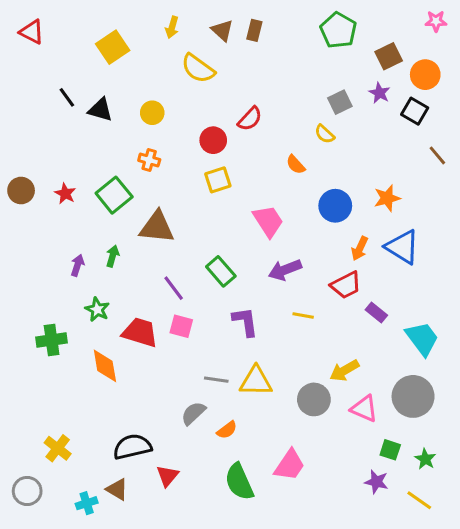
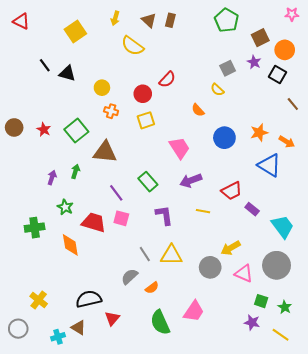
yellow circle: (152, 113) -> (102, 88), moved
orange cross: (149, 160) -> (111, 111), moved
orange arrow: (360, 248) -> (287, 142), moved, turned -84
gray line: (216, 380) -> (145, 254), turned 49

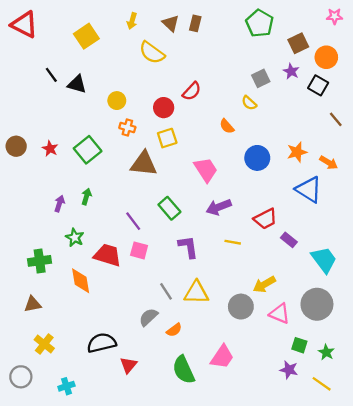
red triangle: (21, 21) -> (24, 25), size x1.4
brown triangle: (105, 152) -> (144, 164), moved
brown triangle: (78, 328) -> (33, 304), moved, turned -42

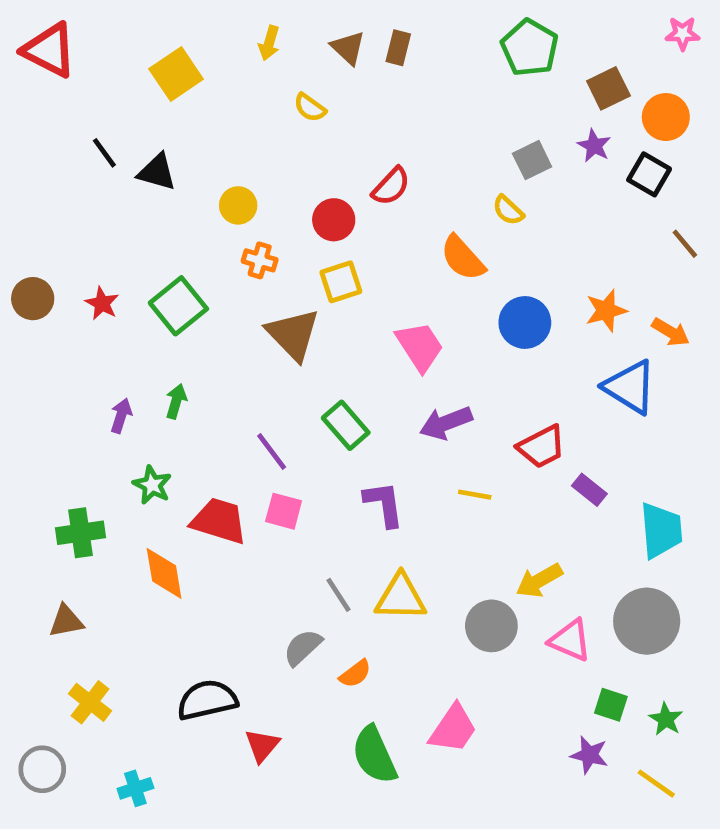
yellow semicircle: (152, 53) -> (310, 107), size x0.6
orange semicircle: (227, 126) -> (463, 258), size x1.5
brown triangle: (144, 164) -> (293, 334), turned 40
cyan trapezoid: (324, 260) -> (661, 530), turned 32

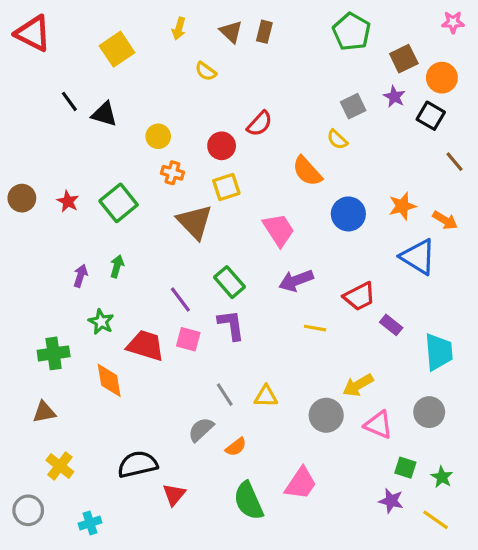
purple L-shape: (384, 504) -> (231, 325), moved
yellow triangle: (401, 597) -> (266, 396), size x0.7
gray circle: (647, 621) -> (429, 412), size x0.7

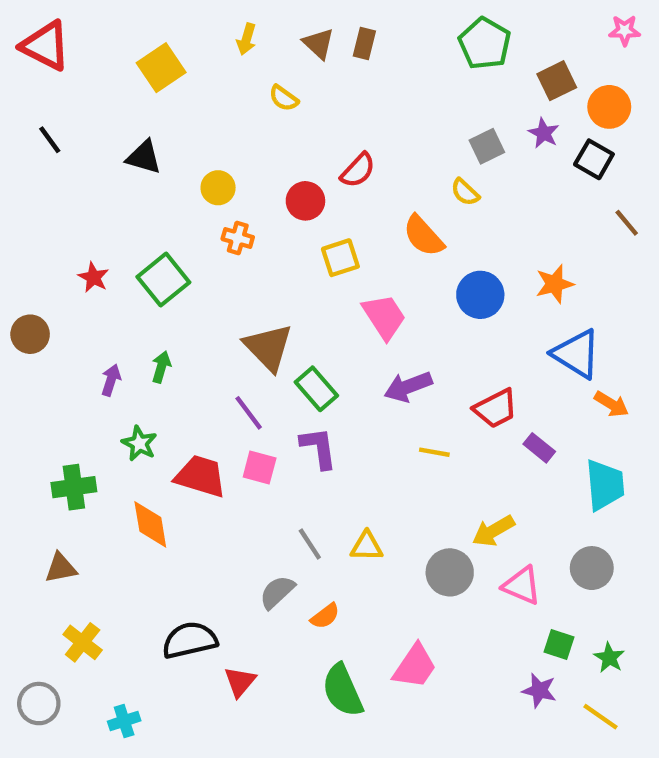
black line: (69, 101) -> (50, 140), moved
yellow square: (226, 187) -> (340, 258), moved
brown circle: (22, 198) -> (30, 334), moved
orange arrow: (445, 220) -> (611, 404), moved
brown triangle: (195, 222) -> (268, 347), moved

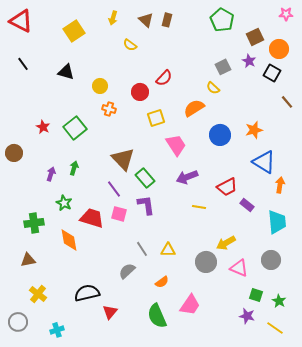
orange semicircle: (423, 236) -> (194, 108), turned 100
orange arrow: (611, 404) -> (280, 185), turned -112
orange semicircle: (325, 616) -> (162, 282), moved

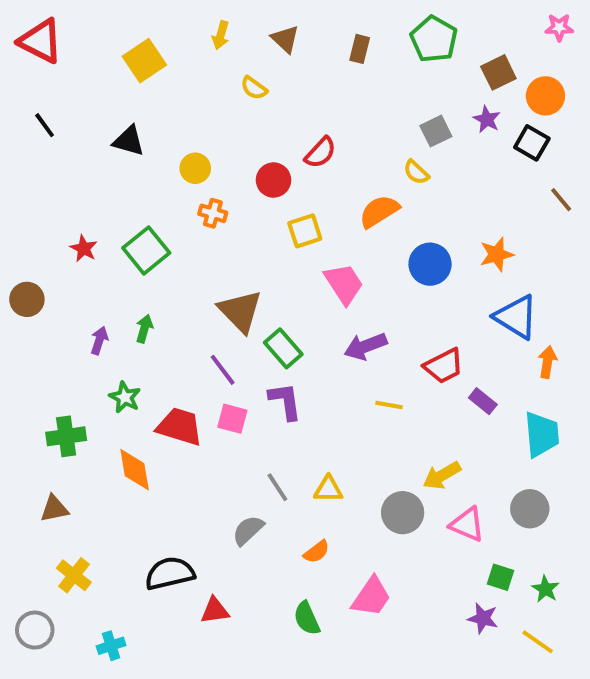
brown rectangle: (167, 20) -> (360, 49), moved
red triangle: (110, 312) -> (215, 610), turned 42
green semicircle: (157, 316) -> (307, 618), size x0.7

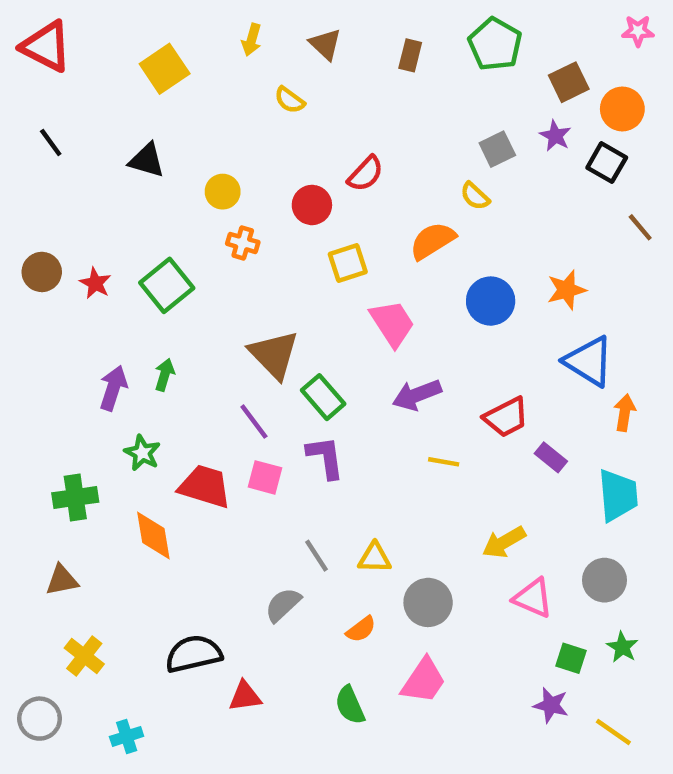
brown circle: (27, 299) -> (42, 272), moved
purple arrow: (99, 340) -> (113, 388), size x1.4
gray circle: (403, 513) -> (428, 602), moved
green star: (545, 589) -> (622, 647), moved

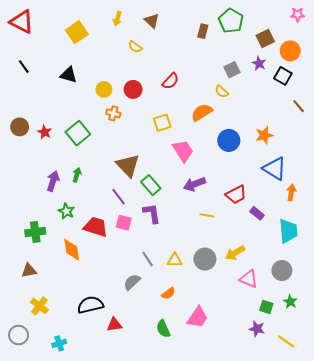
brown rectangle: (410, 55) -> (203, 31), moved
red circle: (312, 205) -> (133, 89), moved
gray circle: (428, 602) -> (205, 259), moved

